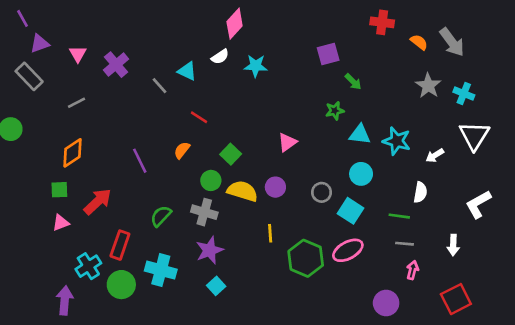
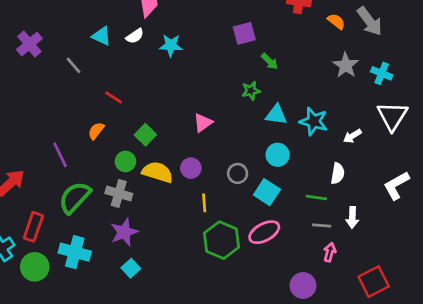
cyan triangle: (187, 71) -> (101, 36), moved
purple line: (140, 161) -> (60, 155), moved
green semicircle: (161, 216) -> (75, 197), size x1.5
yellow line: (270, 233) -> (204, 203), moved
white arrow: (453, 245) -> (352, 217), moved

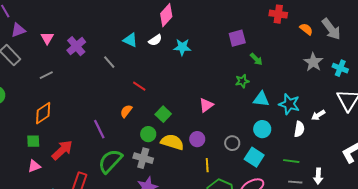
white semicircle: (338, 173) -> (299, 129), moved

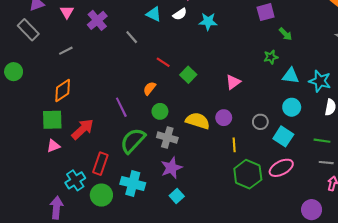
green square: (163, 114) -> (188, 75), moved
green circle: (148, 134) -> (160, 111), moved
green square: (33, 141) -> (52, 120), size x1.5

